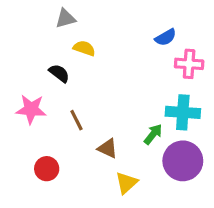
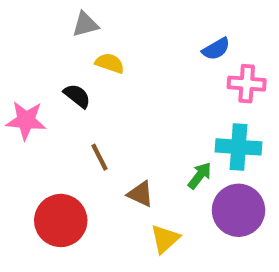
pink star: (31, 109) -> (26, 120), moved
red circle: (47, 169) -> (61, 220), size x1.6

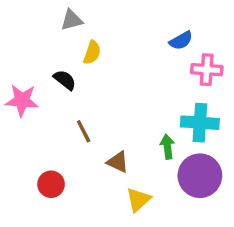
yellow semicircle: (110, 63) -> (92, 53), turned 90
green arrow: (200, 176) -> (167, 147), turned -45
red circle: (61, 220) -> (51, 184), size x0.6

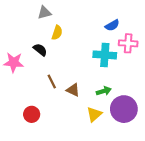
cyan cross: (200, 123) -> (105, 55), moved
green arrow: (167, 147) -> (104, 91), turned 80
brown triangle: (118, 162) -> (73, 90), moved
yellow triangle: (138, 200) -> (94, 114), moved

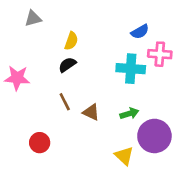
gray triangle: (44, 13) -> (33, 18), moved
black semicircle: (40, 50) -> (67, 65), moved, turned -72
yellow triangle: (94, 114) -> (124, 156), moved, turned -35

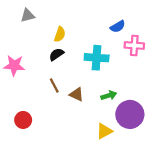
cyan cross: (131, 69) -> (97, 58), moved
red circle: (40, 143) -> (23, 120), moved
yellow triangle: (124, 156) -> (104, 131), turned 48

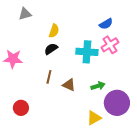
pink cross: (134, 45) -> (110, 45), moved, turned -36
brown line: (54, 86) -> (49, 77), turned 40

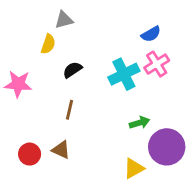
gray triangle: (25, 14) -> (64, 20), moved
yellow semicircle: (54, 31) -> (48, 44), moved
cyan cross: (87, 52) -> (124, 74), turned -30
brown triangle: (69, 85) -> (61, 150), moved

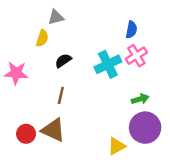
blue semicircle: (151, 34) -> (131, 30), turned -49
green arrow: (140, 123) -> (140, 99), moved
brown triangle: (61, 150) -> (53, 130), size x1.5

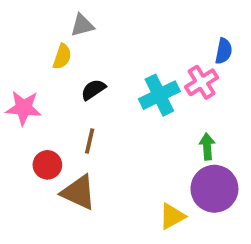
blue semicircle: (131, 30) -> (224, 51), moved
green arrow: (140, 99) -> (207, 147), turned -77
red circle: (26, 134) -> (47, 165), moved

